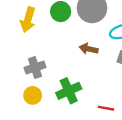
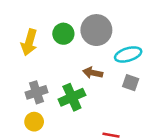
green cross: (69, 91) -> (72, 97), moved

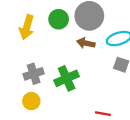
brown arrow: (93, 73) -> (86, 43), moved

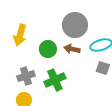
green circle: (59, 19) -> (48, 49), moved

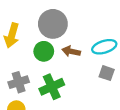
gray circle: (75, 25) -> (53, 24), moved

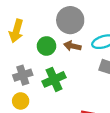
gray circle: (53, 24) -> (70, 20), moved

